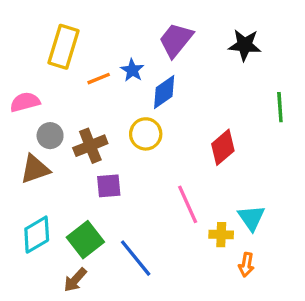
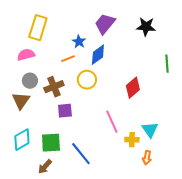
orange line: (99, 79) -> (68, 59), moved
pink semicircle: (25, 102) -> (26, 55), moved
brown triangle: (35, 169) -> (21, 101), turned -36
green square: (85, 240) -> (51, 143), turned 35

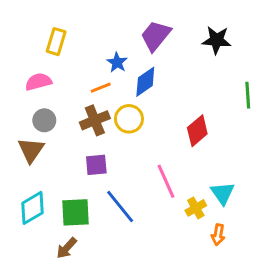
yellow rectangle: (38, 28) -> (56, 42), size x0.7
brown cross: (54, 87) -> (95, 120), moved
yellow cross: (132, 140) -> (196, 208), turned -32
blue line: (81, 154) -> (120, 206), moved

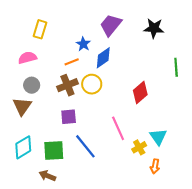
brown arrow: (67, 248) -> (47, 176), turned 70

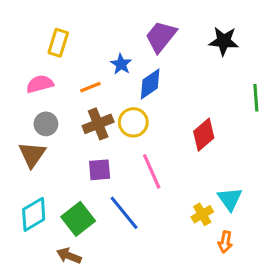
orange line: (72, 62) -> (90, 87), moved
pink line: (118, 128) -> (152, 171), moved
green square: (54, 150) -> (78, 219), turned -35

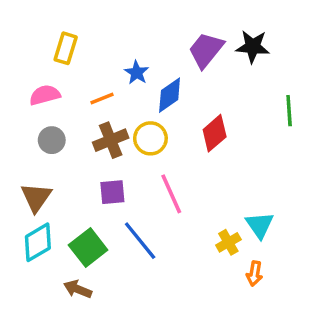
purple trapezoid: (161, 37) -> (206, 50), moved
red diamond: (204, 135) -> (215, 133), moved
brown triangle: (32, 155) -> (36, 197), moved

